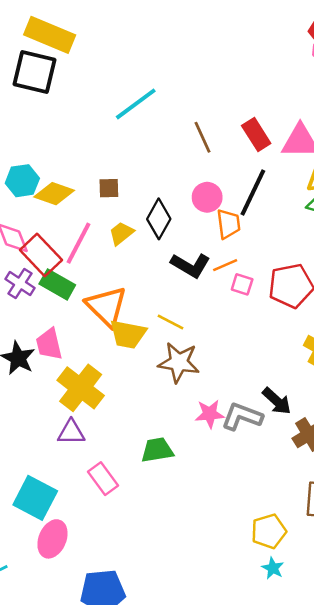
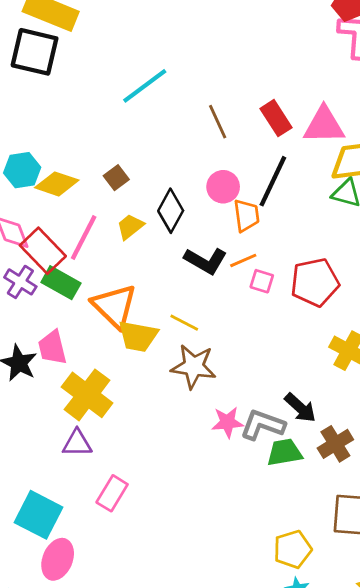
brown square: (109, 188) -> (116, 178), turned -35
green trapezoid: (157, 450) -> (284, 452), moved
pink rectangle: (103, 479) -> (112, 493), turned 68

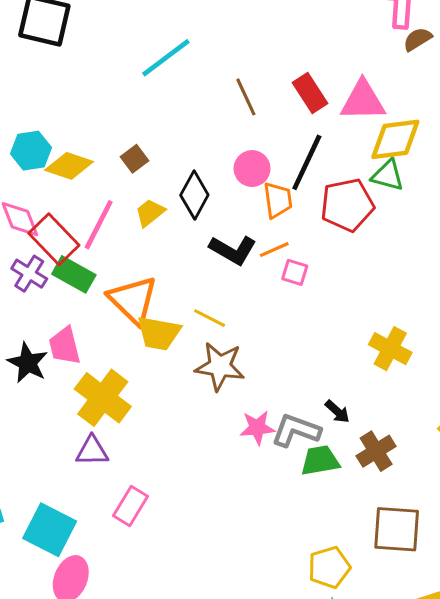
red pentagon: (315, 282) -> (347, 205), moved
black arrow: (300, 408) -> (337, 411), size x0.7

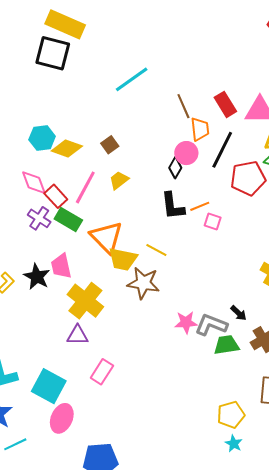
black diamond: (194, 195) -> (175, 168), moved, size x0.7
orange trapezoid: (278, 200) -> (200, 129), moved
red rectangle: (54, 239) -> (56, 196), size x0.7
black L-shape: (233, 250) -> (173, 206), turned 52
brown star: (220, 366) -> (143, 283), moved

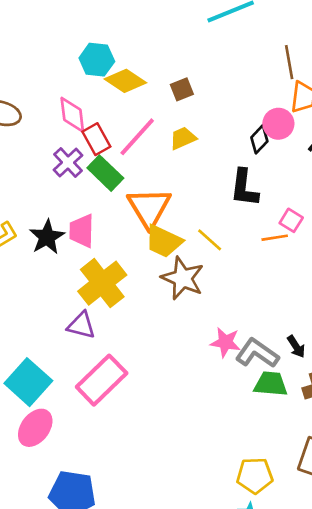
orange line: (200, 206) -> (275, 238), moved
pink rectangle: (102, 372) -> (102, 380), size x1.5

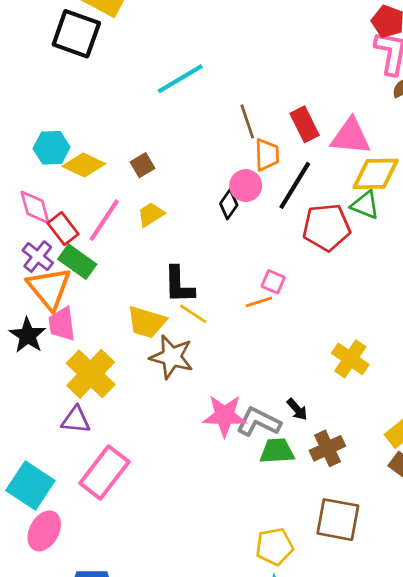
black L-shape: (244, 188) -> (179, 285), moved
orange triangle: (149, 208) -> (49, 288), moved
pink star: (225, 342) -> (225, 416), size x1.4

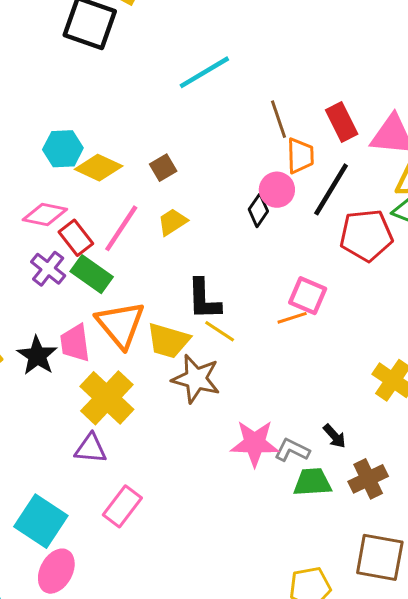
pink diamond: (35, 207) -> (45, 214), turned -63
pink square: (273, 282) -> (308, 296), size x1.4
orange triangle: (49, 288) -> (121, 324), moved
gray L-shape: (259, 422) -> (292, 450), size x0.7
pink rectangle: (104, 472) -> (122, 506), size x0.7

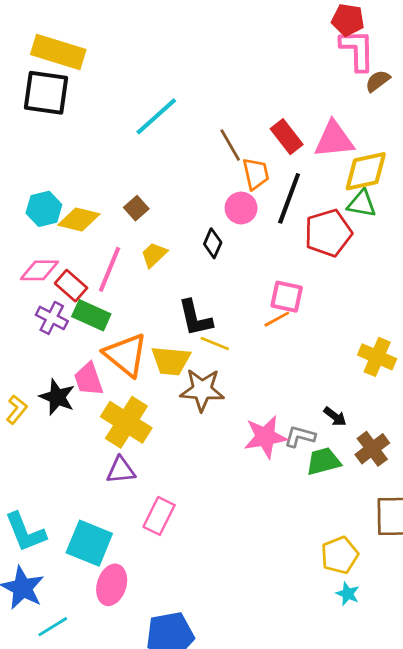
black diamond: (258, 210) -> (213, 243), moved

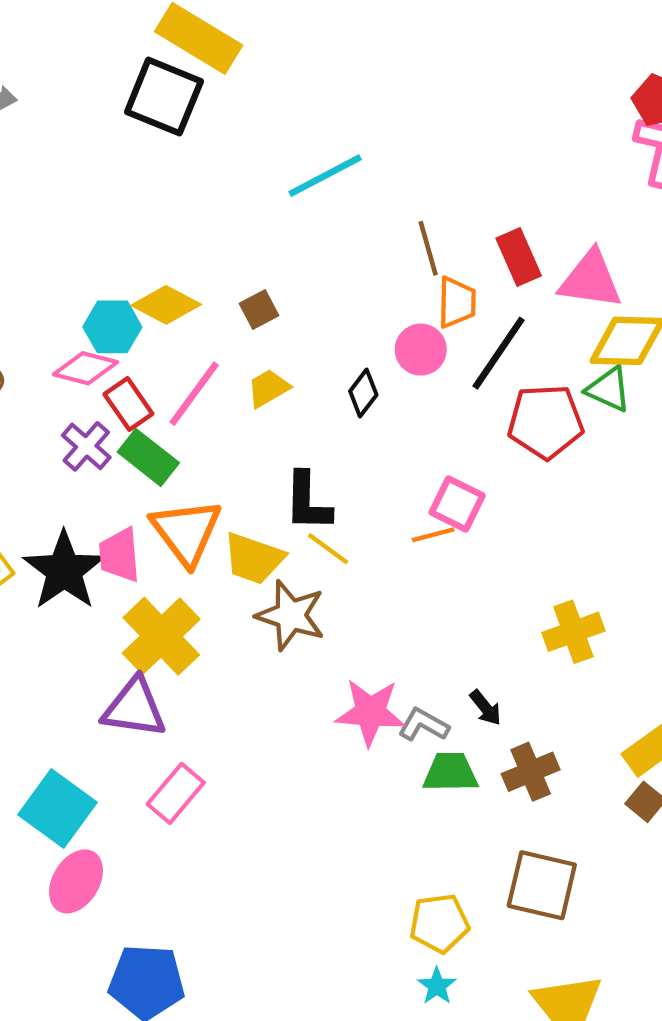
cyan hexagon: (44, 209) -> (112, 327), moved
yellow cross: (377, 357) -> (573, 632), turned 33
black star: (57, 397) -> (64, 571), size x1.4
purple triangle: (121, 470) -> (134, 708), size x1.4

